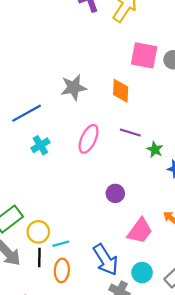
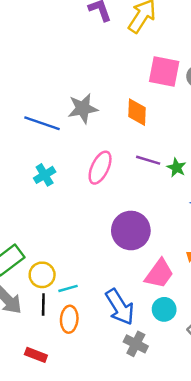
blue line: (27, 113) -> (42, 123), moved, turned 48
green star: (155, 150) -> (176, 168), moved
purple circle: (115, 193) -> (131, 230), size x1.8
cyan circle: (142, 273) -> (164, 309), moved

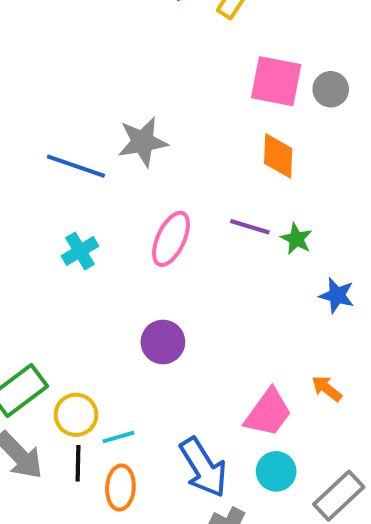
orange diamond: (137, 112) -> (278, 156), moved
purple circle: (131, 230) -> (163, 342), moved, size x0.7

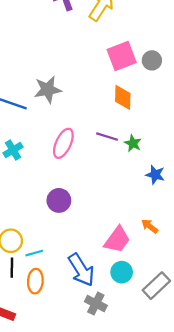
pink square: (276, 81) -> (122, 56), turned -32

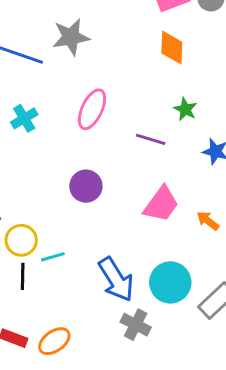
purple line: (107, 137) -> (151, 139), moved
pink trapezoid: (117, 240) -> (161, 204), moved
cyan circle: (122, 272) -> (170, 282), size x1.4
orange ellipse: (35, 281) -> (54, 341), moved, turned 50

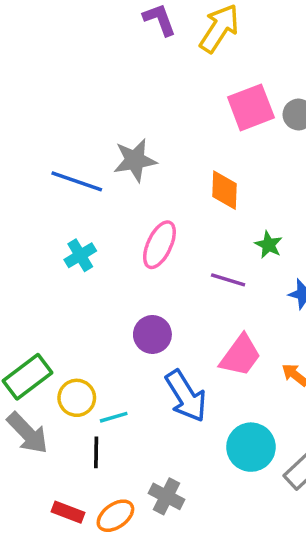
orange diamond: (172, 48) -> (225, 190), moved
black line: (23, 276) -> (96, 452), moved
blue arrow: (116, 279) -> (186, 396), moved
gray cross: (136, 325) -> (166, 496), moved

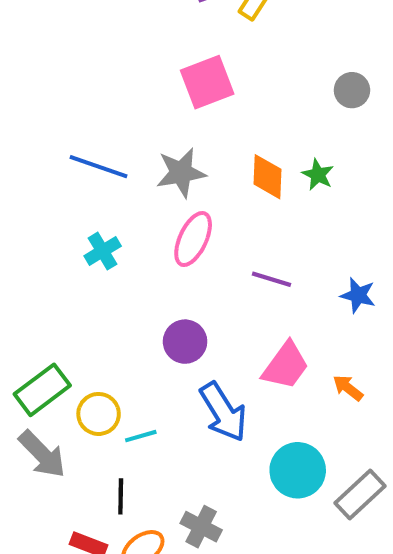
pink square: (251, 107) -> (207, 82), moved
gray star: (135, 160) -> (181, 173), moved
green star: (269, 245) -> (318, 175), moved
black line: (96, 452) -> (121, 496), moved

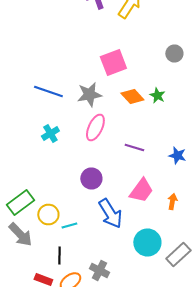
pink square: (207, 82) -> (113, 62), moved
orange diamond: (267, 177) -> (132, 96), turned -45
orange arrow: (348, 388) -> (172, 202), turned 63

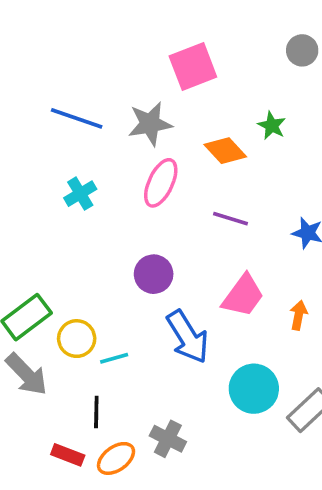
orange diamond: (132, 96) -> (225, 151), moved

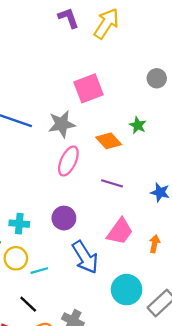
cyan cross: (80, 194) -> (19, 224), moved, turned 36
black line: (96, 412) -> (28, 304), turned -48

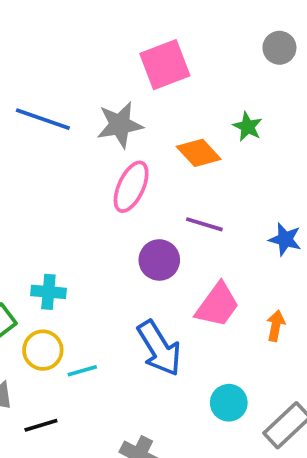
purple circle: (64, 218) -> (159, 260), moved
cyan circle: (127, 290) -> (229, 403), size x0.7
black line: (28, 304) -> (41, 425), moved, turned -60

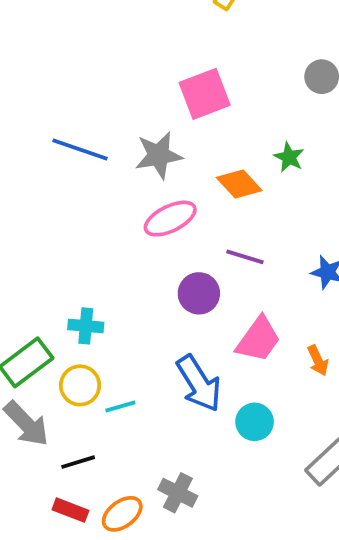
pink ellipse: (131, 187) -> (170, 219), turned 39
orange arrow: (276, 326) -> (318, 360), turned 144
cyan circle: (229, 403) -> (255, 422), moved

